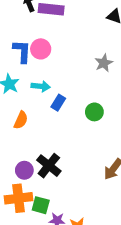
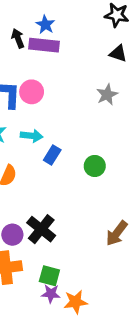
gray star: (104, 63) -> (107, 95), moved
green square: (41, 205) -> (49, 276), moved

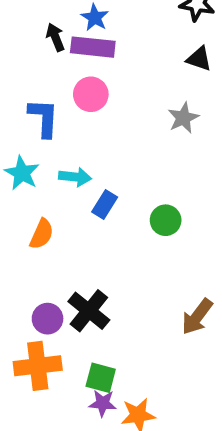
pink circle: (32, 92) -> (91, 94), moved

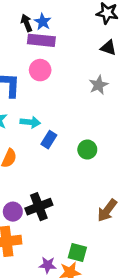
black arrow: (55, 37) -> (26, 23), moved
black cross: (89, 311) -> (39, 207), turned 30
green square: (101, 378) -> (77, 253), moved

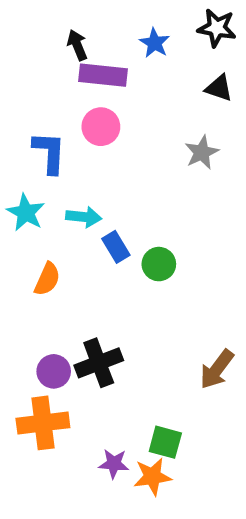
blue star: (43, 22) -> (155, 43), moved
blue rectangle: (49, 140) -> (116, 247), turned -63
green circle: (87, 150) -> (159, 264), moved

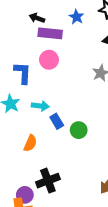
black arrow: (77, 45) -> (37, 18), turned -48
orange semicircle: (47, 279) -> (30, 143), moved
purple circle: (54, 371) -> (25, 195), moved

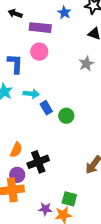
black arrow: (37, 18) -> (15, 14), moved
orange semicircle: (30, 143) -> (16, 150), moved

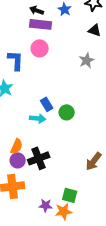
black arrow: (15, 14) -> (37, 10), moved
cyan arrow: (31, 94) -> (38, 118), moved
purple circle: (17, 175) -> (18, 160), moved

